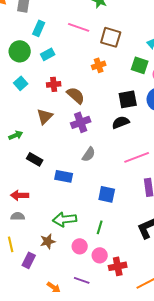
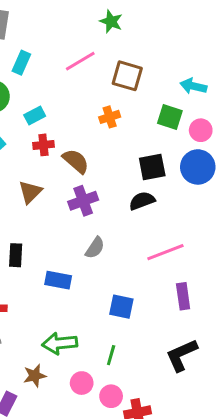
pink line: (79, 27) -> (80, 61), turned -50
cyan rectangle: (48, 54) -> (35, 116), moved
black rectangle: (35, 159) -> (16, 255), turned 63

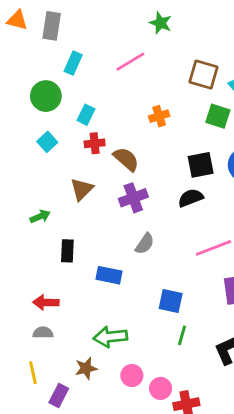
brown square: (127, 76) -> (204, 75), moved
cyan rectangle: (35, 116) -> (86, 115), turned -36
green line: (111, 355) -> (182, 335), moved

